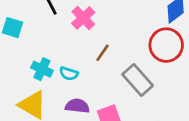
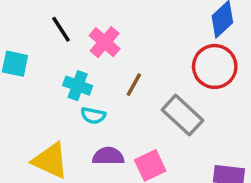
cyan cross: (42, 69) -> (78, 86), moved

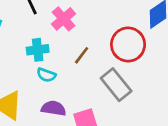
red circle: (215, 66) -> (128, 45), moved
cyan cross: (78, 86) -> (38, 50), turned -35

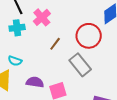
cyan cross: (38, 50) -> (17, 28), moved
cyan semicircle: (46, 75) -> (15, 61), moved

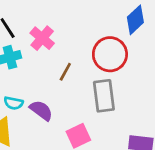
gray rectangle: (80, 65) -> (104, 96), turned 40
purple semicircle: (35, 82) -> (41, 110), moved, turned 36

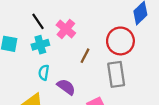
cyan semicircle: (14, 103) -> (44, 73), moved, turned 88

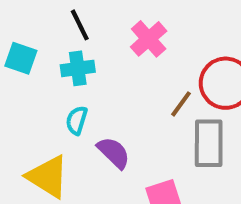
pink cross: (66, 29) -> (149, 39), moved
brown line: (85, 56) -> (181, 104), moved

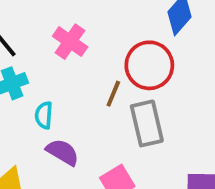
cyan semicircle: (77, 120) -> (44, 115), moved

